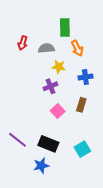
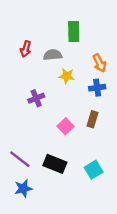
orange arrow: (77, 48) -> (99, 63), moved
purple cross: (50, 86) -> (36, 98), moved
blue star: (41, 166) -> (23, 188), moved

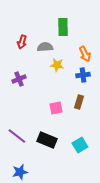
purple cross: (36, 98) -> (19, 79), moved
pink square: (66, 126) -> (56, 108), turned 32
blue star: (23, 188) -> (20, 172), moved

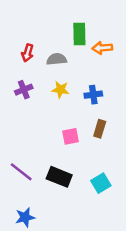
orange arrow: (85, 54) -> (102, 48), moved, turned 112
yellow star: (57, 65) -> (60, 90), moved
blue cross: (83, 75) -> (93, 95), moved
purple cross: (19, 79) -> (24, 90), moved

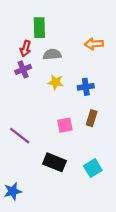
green rectangle: (79, 34) -> (39, 28), moved
purple cross: (24, 90) -> (23, 69), moved
purple line: (21, 172) -> (20, 136), moved
blue star: (25, 217) -> (13, 191), moved

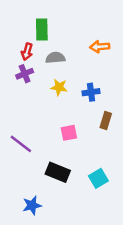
brown rectangle: (92, 118) -> (106, 120), moved
blue star: (13, 191) -> (32, 205), moved

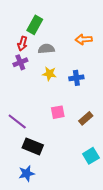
green rectangle: (42, 29) -> (35, 25), turned 30
brown rectangle: (106, 120) -> (86, 118), moved, turned 32
black rectangle: (58, 172) -> (33, 146), moved
cyan square: (98, 178) -> (91, 156), moved

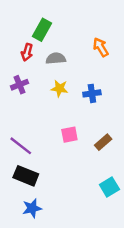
orange arrow: (84, 39) -> (101, 47), turned 63
purple cross: (20, 62) -> (20, 85), moved
black rectangle: (33, 146) -> (26, 176), moved

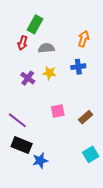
orange arrow: (101, 47) -> (83, 39), turned 49
purple cross: (20, 85) -> (28, 78), moved, turned -32
blue cross: (92, 93) -> (78, 67), moved
blue star: (32, 208) -> (40, 161), moved

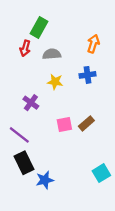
purple cross: (28, 78) -> (31, 103), moved
brown rectangle: (86, 117) -> (86, 123), moved
black rectangle: (22, 145) -> (24, 163), turned 42

